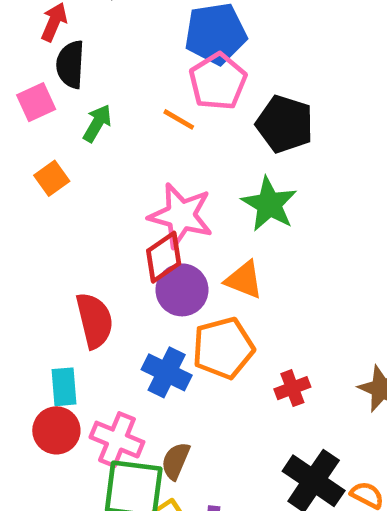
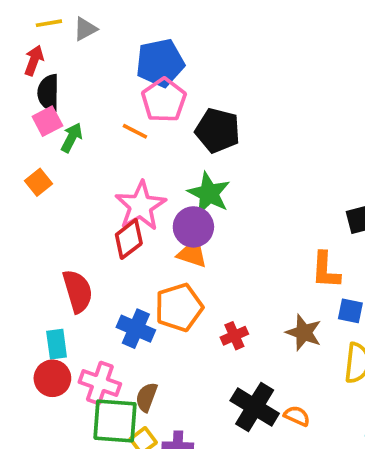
pink square: (36, 102) -> (47, 121), moved
pink star: (181, 215) -> (141, 206), turned 30
purple circle: (182, 290) -> (193, 227), moved

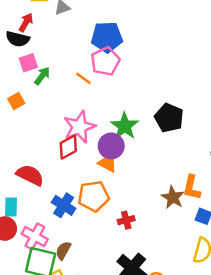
black semicircle: (48, 93) -> (18, 39), moved, turned -85
black pentagon: (218, 130) -> (169, 118), moved
red semicircle: (78, 291) -> (30, 175), turned -56
brown star: (304, 333) -> (173, 197), moved

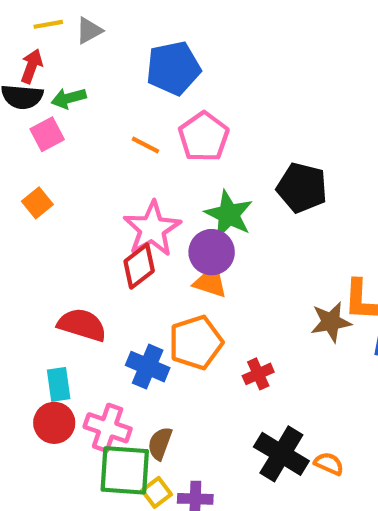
pink pentagon: (105, 61) -> (204, 137), moved
green arrow: (42, 76) -> (69, 98), moved, turned -132
brown star: (173, 197) -> (331, 322), turned -30

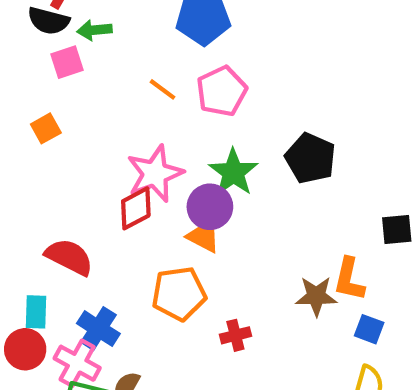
blue cross: (148, 367) -> (98, 329), moved

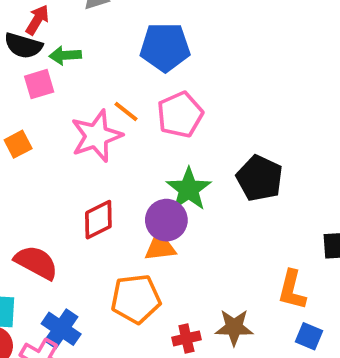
pink star: (155, 174) -> (96, 136), moved
orange triangle: (204, 236) -> (160, 247), turned -36
brown star: (316, 296) -> (234, 327), moved

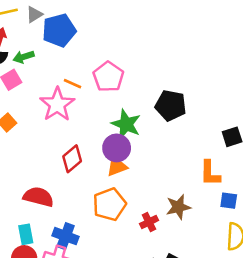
blue pentagon: (165, 47) -> (59, 30), moved

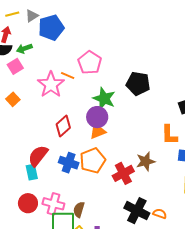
orange line: (72, 84) -> (68, 75), moved
red semicircle: (38, 197) -> (38, 156), turned -65
red cross: (149, 222) -> (123, 173), size x1.5
cyan rectangle: (26, 234) -> (32, 172), moved
blue cross: (66, 236) -> (69, 163), moved

